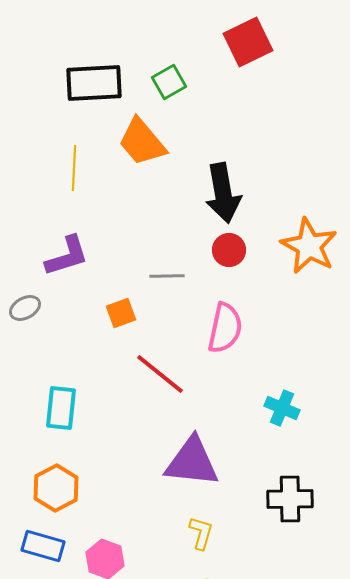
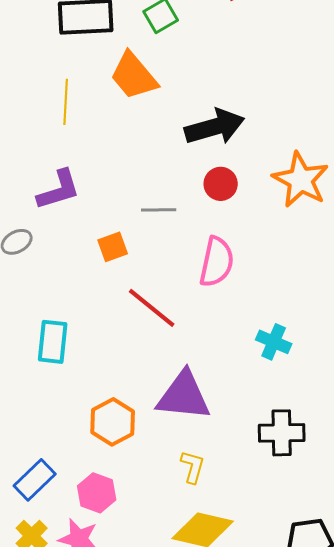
black arrow: (223, 193) -> (215, 127), turned -96
orange hexagon: (56, 488) -> (113, 422), moved
blue rectangle: (43, 546) -> (35, 480), turned -60

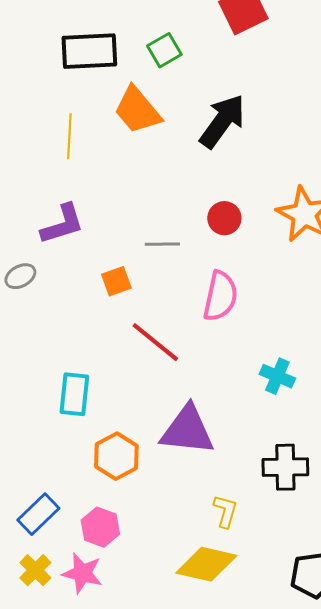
black arrow: (215, 127) -> (222, 121), moved, turned -38
cyan rectangle: (53, 342) -> (74, 394), moved
yellow L-shape: (193, 467) -> (225, 511), moved

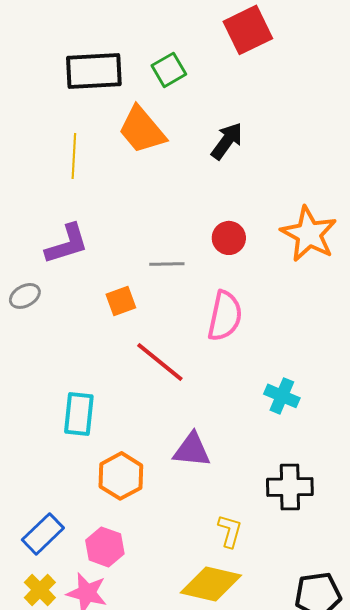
black arrow: (222, 121) -> (227, 141), size x0.7
purple triangle: (187, 430) -> (192, 450), size x0.7

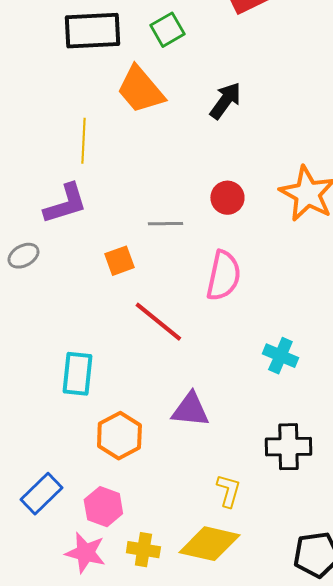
yellow line: (74, 156) -> (83, 141), moved
yellow cross: (40, 590) -> (143, 550), moved, turned -36

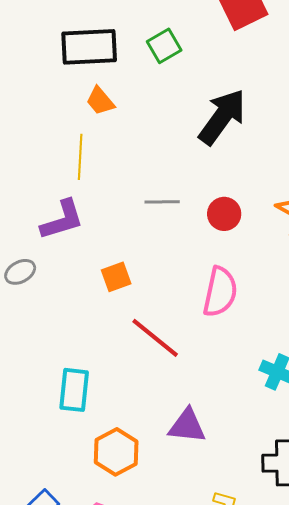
orange trapezoid: (140, 90) -> (100, 101), moved, size x0.6
black arrow: (225, 101) -> (222, 117), size x1.5
gray line: (165, 224) -> (162, 202), moved

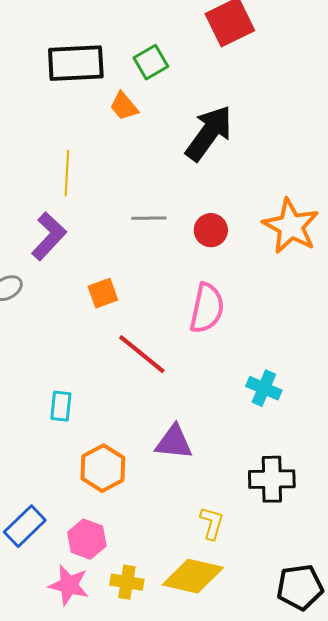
orange trapezoid: (100, 101) -> (124, 106), moved
purple L-shape: (62, 220) -> (49, 236), turned -30
cyan rectangle: (74, 390) -> (61, 406), size x0.7

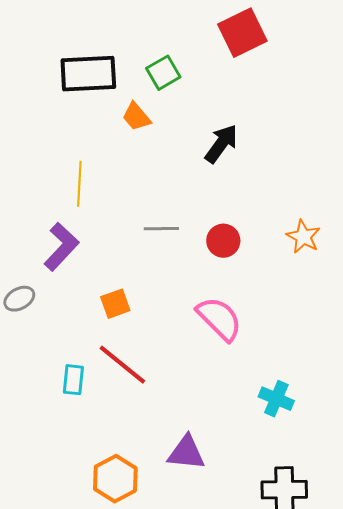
black arrow: (209, 133) -> (221, 144), size x0.7
orange star: (291, 226) -> (303, 237), size x0.6
pink semicircle: (207, 308) -> (219, 319), turned -57
red line: (142, 354) -> (122, 365), moved
cyan rectangle: (61, 406) -> (73, 380), moved

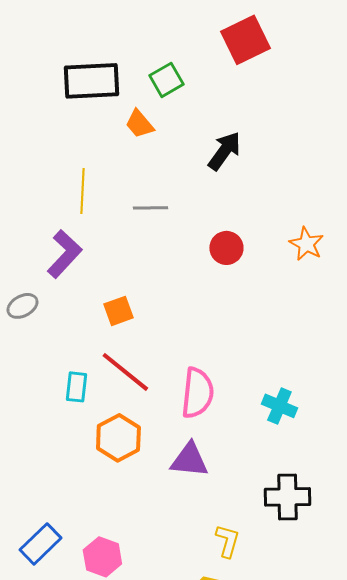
gray line: (161, 229) -> (150, 208), moved
pink semicircle: (219, 319) -> (197, 393), moved, turned 51
orange hexagon: (115, 479) -> (118, 438), moved

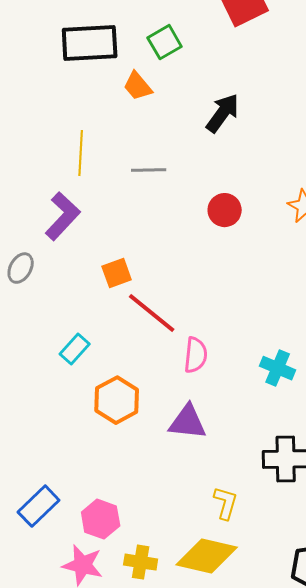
gray ellipse: (22, 306) -> (21, 268), turned -32
red line: (125, 372) -> (152, 313), moved
cyan rectangle: (76, 387) -> (75, 349), turned 36
pink semicircle: (197, 393) -> (196, 355), size x0.7

